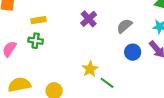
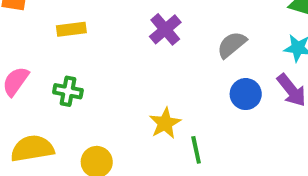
green cross: (36, 41) -> (68, 91), moved
green line: (107, 83) -> (196, 150), turned 40

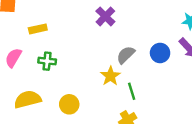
yellow rectangle: (71, 29) -> (38, 29), moved
gray semicircle: (232, 45) -> (126, 55), moved

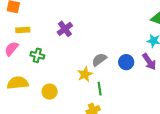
purple cross: (105, 16) -> (65, 29), moved
yellow rectangle: (38, 29) -> (23, 30), moved

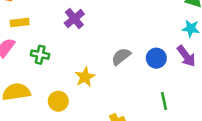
yellow star: (85, 74) -> (85, 77), moved
green line: (100, 89) -> (164, 101), moved

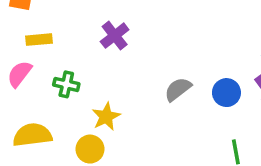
yellow star: (85, 77) -> (106, 117), moved

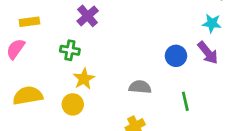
green cross: (66, 84) -> (70, 50), moved
gray semicircle: (178, 89) -> (140, 87), moved, turned 45

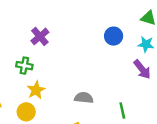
blue circle: (176, 56) -> (114, 36), moved

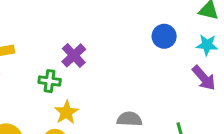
purple cross: (40, 36) -> (74, 55), moved

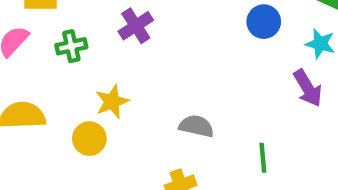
green cross: (50, 81) -> (71, 46), moved, turned -30

